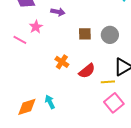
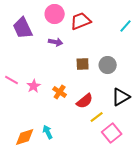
pink star: (36, 27) -> (34, 86), moved
pink line: (20, 40) -> (12, 80), moved
yellow line: (108, 82) -> (97, 117), moved, turned -32

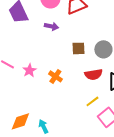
red semicircle: (85, 101) -> (93, 74), moved, turned 30
cyan arrow: (48, 132) -> (43, 126), moved

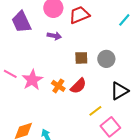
pink star: (29, 70) -> (32, 80), size x1.5
red semicircle: (93, 74) -> (78, 86), moved, turned -36

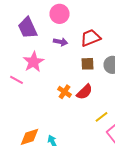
red trapezoid: (79, 15) -> (91, 38), moved
pink star: (32, 80) -> (34, 62), moved

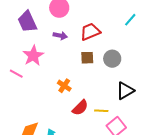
red semicircle: (85, 92) -> (80, 108), moved
yellow line: (102, 117) -> (101, 111), turned 40

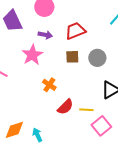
pink star: (33, 56) -> (32, 55), moved

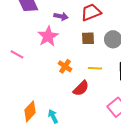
yellow line: (86, 110) -> (95, 68), moved
orange diamond: (14, 130) -> (30, 111), turned -30

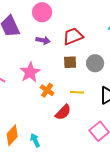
pink star: (48, 36) -> (30, 72), moved

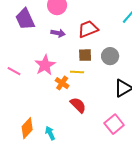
yellow line: (77, 92) -> (77, 72), moved
red semicircle: (63, 112) -> (78, 105), turned -90

